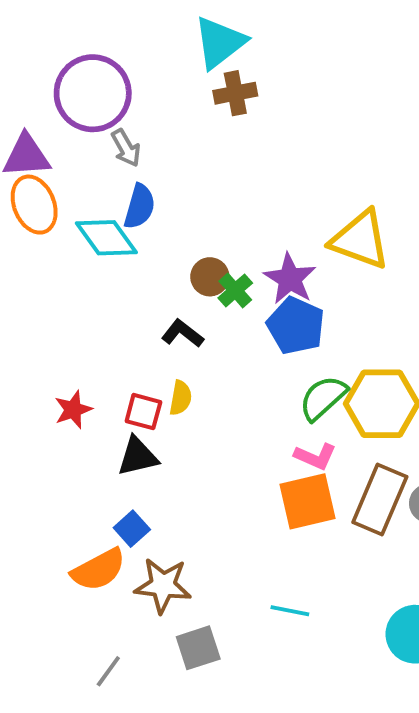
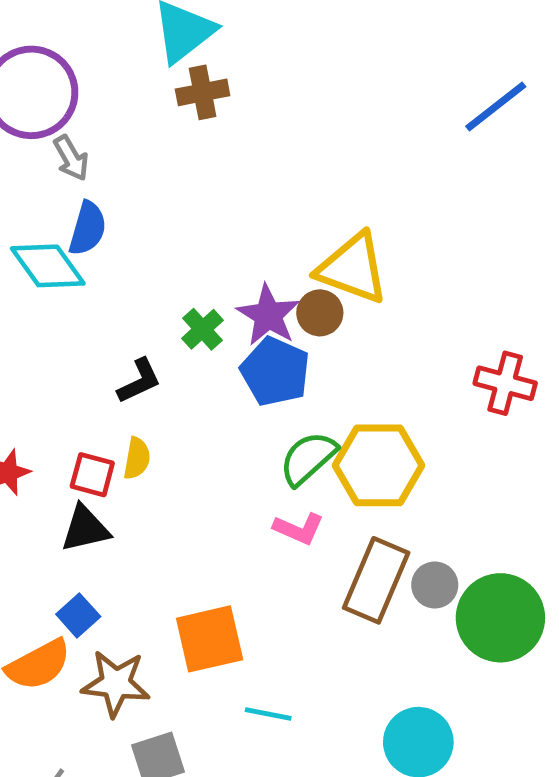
brown circle: (210, 277) -> (320, 313), moved
black L-shape: (183, 333) -> (139, 381), turned 117
orange square: (308, 501) -> (210, 639), moved

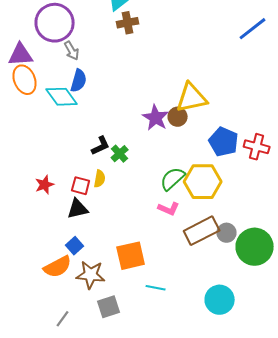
yellow triangle: (353, 268) -> (192, 98), turned -32
green cross: (203, 329) -> (120, 154), moved
blue pentagon: (275, 372) -> (224, 142), moved
brown rectangle: (376, 580) -> (202, 231), turned 40

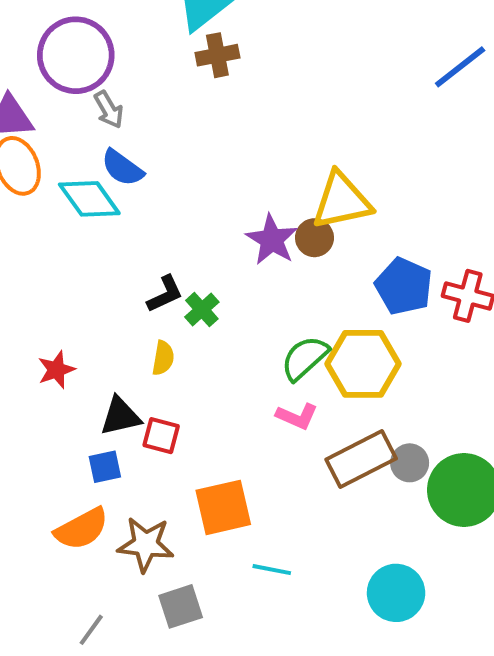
blue semicircle: (79, 81) -> (122, 168), turned 110
red square: (81, 186) -> (161, 436), moved
blue square: (75, 246) -> (105, 467), moved, turned 30

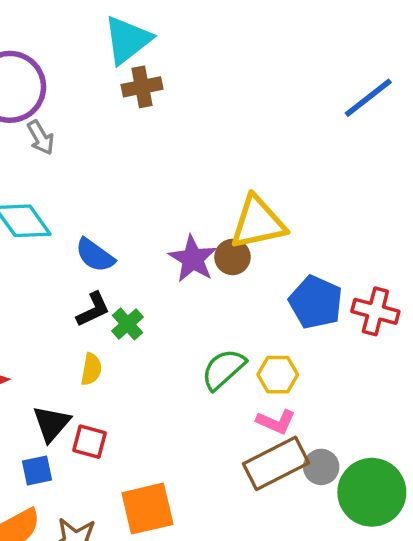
blue semicircle: (122, 168) -> (95, 255), moved
yellow hexagon: (363, 364) -> (278, 375), size x0.6
black triangle: (120, 416) -> (52, 424), turned -36
pink L-shape: (297, 416) -> (276, 422), moved

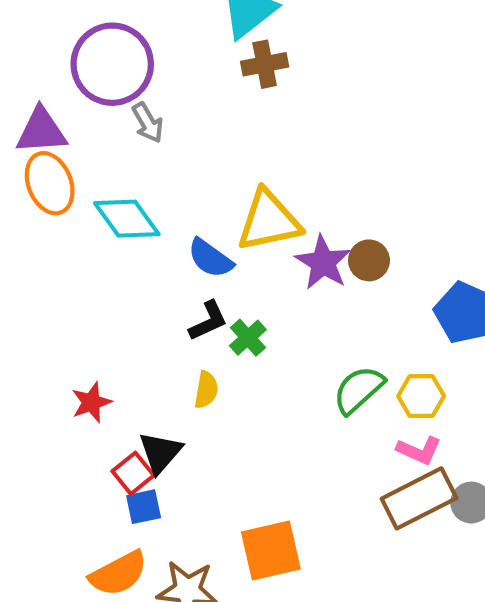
yellow triangle: (258, 223) -> (269, 221), moved
red square: (90, 442) -> (133, 473), moved, turned 36

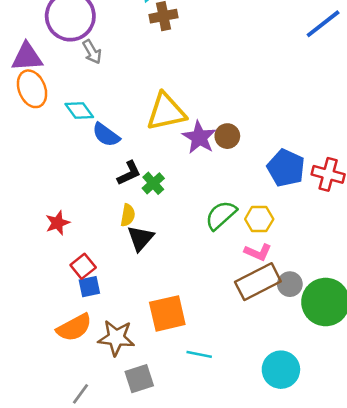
cyan diamond: (127, 219) -> (79, 111), size x0.7
blue semicircle: (210, 258) -> (106, 135), moved
black triangle: (160, 452) -> (141, 238), moved

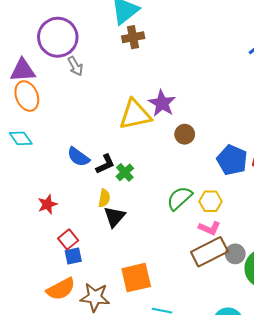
cyan diamond: (79, 111) -> (21, 138), moved
blue semicircle: (106, 135) -> (78, 157), moved
purple star: (199, 137) -> (162, 103), moved

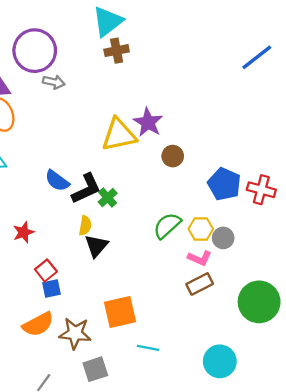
gray arrow: (75, 66) -> (54, 82), turned -48
black L-shape: (105, 164) -> (86, 189), size x1.4
brown rectangle: (209, 252) -> (200, 284), size x0.7
gray circle: (235, 254) -> (223, 238), moved

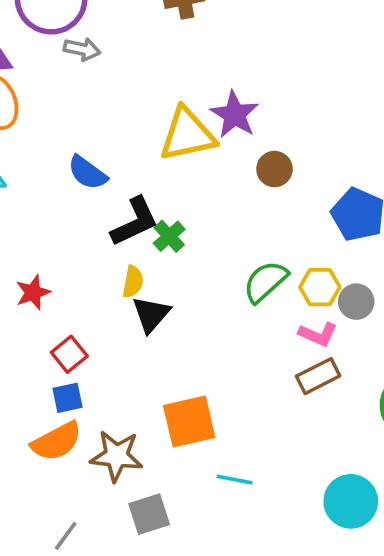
blue semicircle: (57, 181) -> (87, 173), moved
blue square: (52, 288) -> (67, 398), moved

